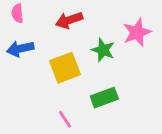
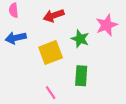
green rectangle: (104, 98) -> (81, 76), turned -66

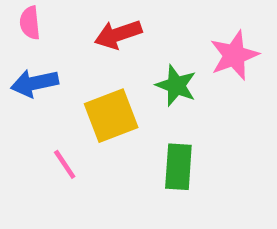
pink line: (51, 93) -> (65, 164), moved

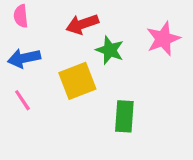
green star: (176, 85) -> (110, 50), moved
pink line: (65, 164) -> (22, 100), moved

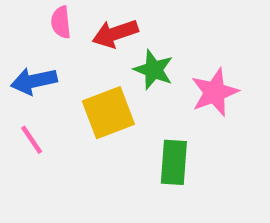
pink semicircle: (21, 16) -> (61, 22), moved
pink star: (163, 39) -> (215, 92), moved

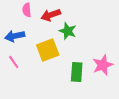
pink star: (215, 92) -> (103, 65), moved

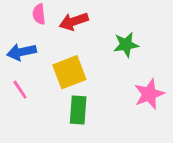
green star: (68, 31) -> (126, 45), moved, turned -30
green rectangle: (77, 72) -> (78, 110), moved

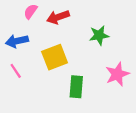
pink semicircle: (39, 14) -> (31, 11), turned 42
green rectangle: (78, 110) -> (76, 87), moved

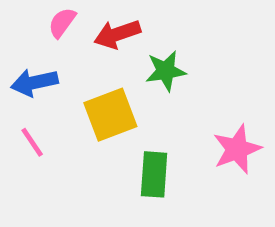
green star: (99, 35) -> (166, 71), moved

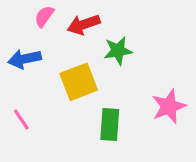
pink line: (32, 142) -> (21, 120), moved

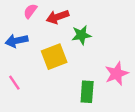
green rectangle: (110, 124) -> (87, 92), moved

